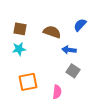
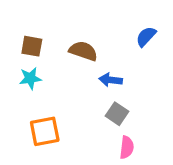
blue semicircle: (80, 25) -> (146, 37), moved
pink semicircle: (57, 92) -> (127, 147), moved

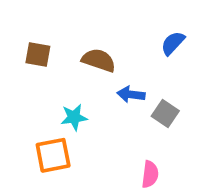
cyan star: (30, 78) -> (74, 117), moved
gray square: (117, 114) -> (165, 113), moved

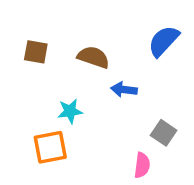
blue semicircle: (173, 43) -> (164, 41), size x1.4
gray square: (165, 113) -> (164, 133), moved

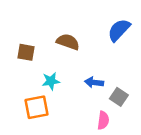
brown square: (36, 52) -> (26, 52), moved
blue arrow: (124, 90) -> (94, 82), moved

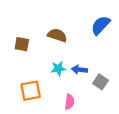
cyan star: (51, 81) -> (58, 69), moved
pink semicircle: (103, 120) -> (69, 102), moved

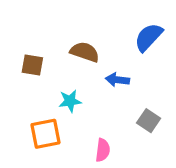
cyan star: (58, 69) -> (70, 101), moved
blue arrow: (79, 70) -> (117, 80), moved

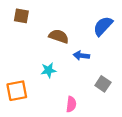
brown square: (32, 65) -> (21, 16), moved
orange square: (45, 134) -> (17, 91), moved

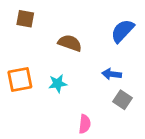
blue arrow: (81, 56) -> (112, 74), moved
orange square: (17, 91) -> (20, 79), moved

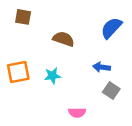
pink semicircle: (85, 124) -> (77, 112), turned 84

